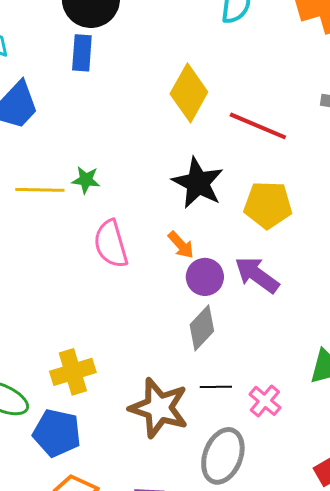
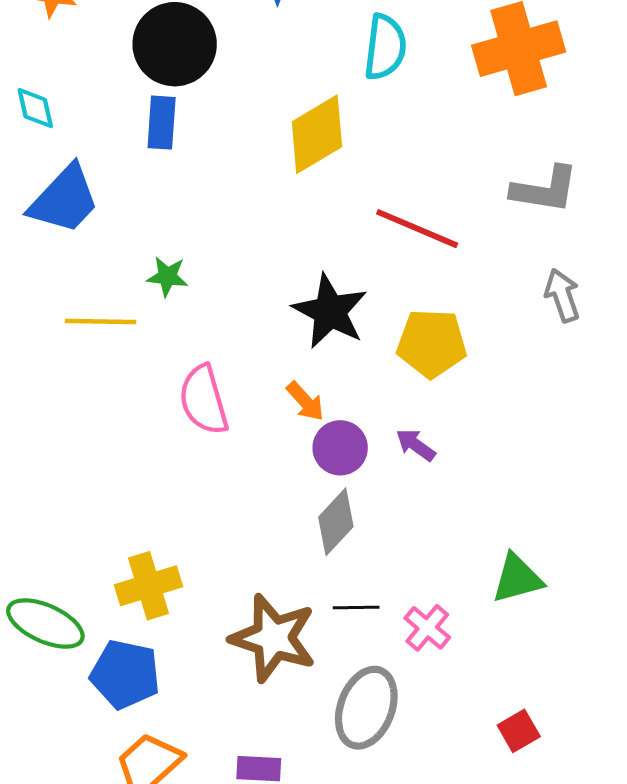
yellow diamond: (189, 93) -> (317, 134), moved, turned 30
green star: (86, 180) -> (167, 276), moved
purple arrow: (257, 275) -> (416, 445), size x0.6

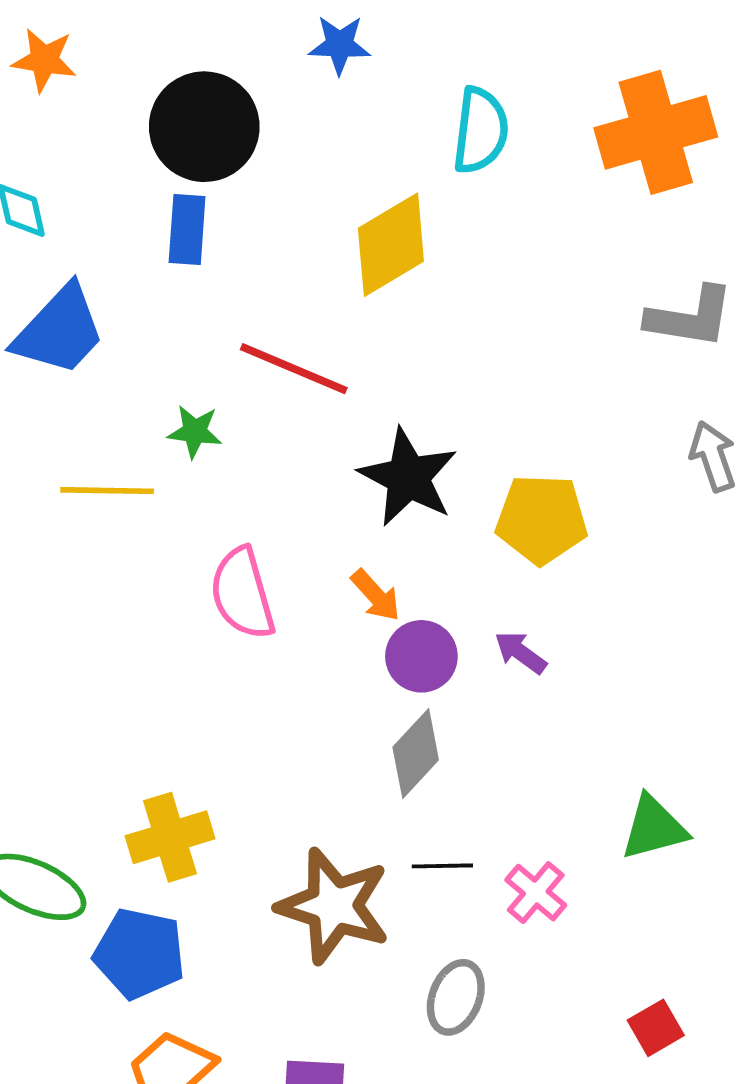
red line: (417, 229) -> (294, 369), moved
gray ellipse: (366, 708) -> (456, 997), size x0.7

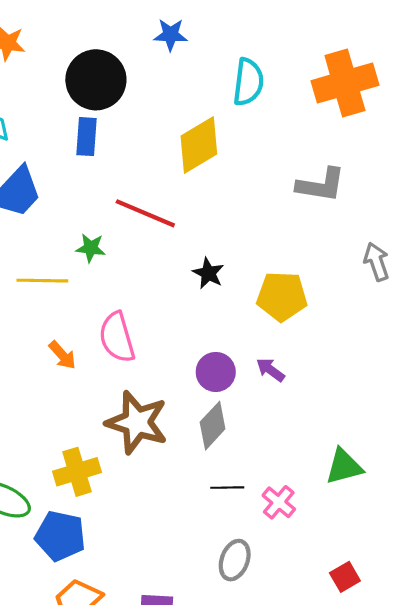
gray L-shape: (690, 317) -> (321, 185), moved
black star: (408, 477) -> (208, 273), size x0.6
orange arrow: (376, 595) -> (62, 355), moved
brown star: (334, 906) -> (137, 422), moved

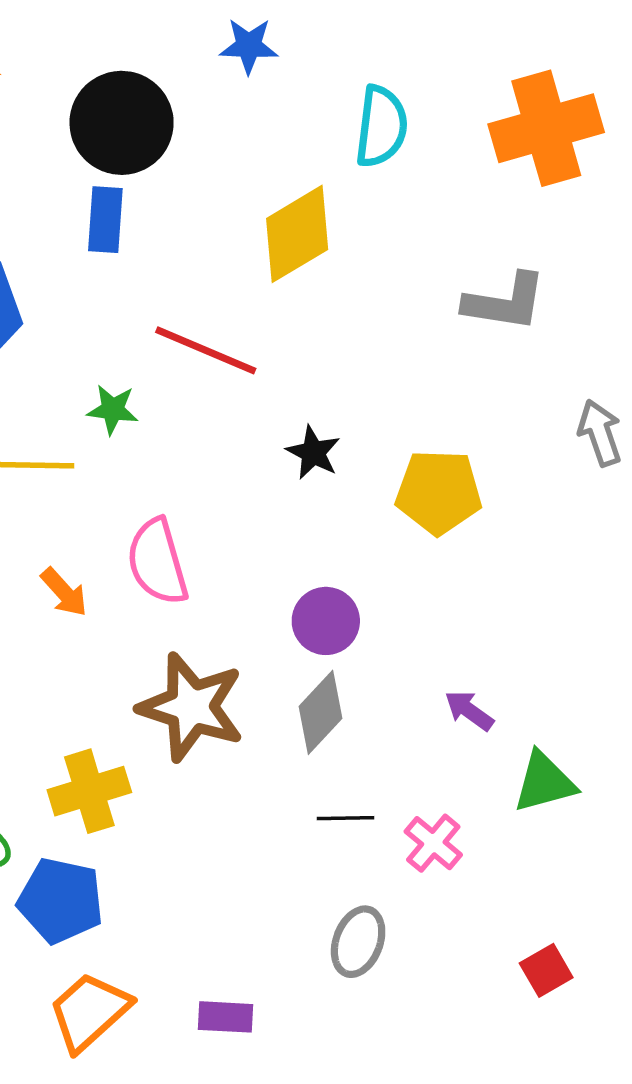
purple arrow: (270, 370) -> (469, 711), moved

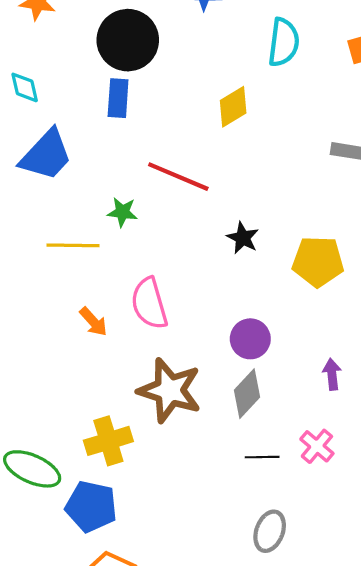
yellow diamond: (297, 234) -> (233, 107), size x0.7
purple arrow: (469, 711) -> (332, 374), moved, turned 48
pink cross: (433, 843) -> (317, 446), moved

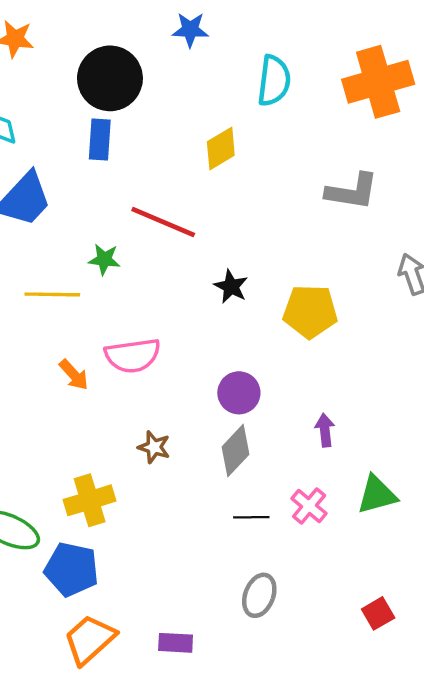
pink semicircle: (149, 303) -> (133, 356), turned -82
brown star: (170, 390) -> (154, 447), size x0.5

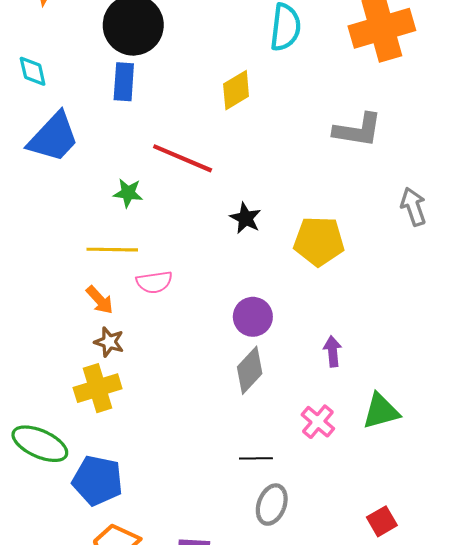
yellow line: (52, 294) -> (112, 250), moved
pink semicircle: (133, 356) -> (154, 282), size x0.7
brown star: (154, 447) -> (109, 342), moved
yellow cross: (90, 500) -> (98, 388), moved
black line: (251, 517) -> (256, 458), moved

